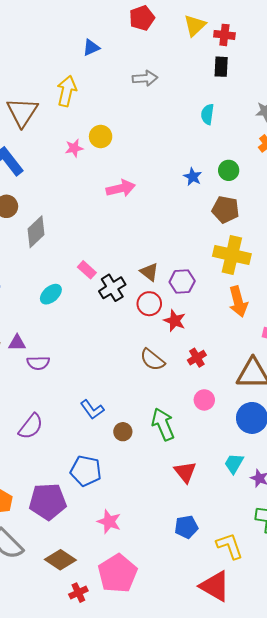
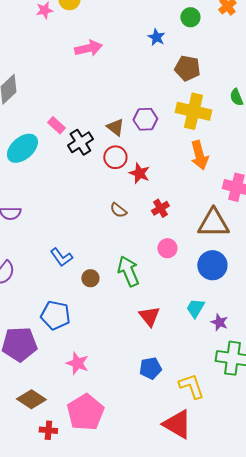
green circle: (229, 170) -> (190, 17), moved
purple hexagon: (182, 281) -> (145, 119), moved
cyan ellipse: (51, 294) -> (22, 148), size x1.5
brown semicircle: (152, 360) -> (118, 210), size x0.7
red cross: (78, 593) -> (48, 430), turned 30

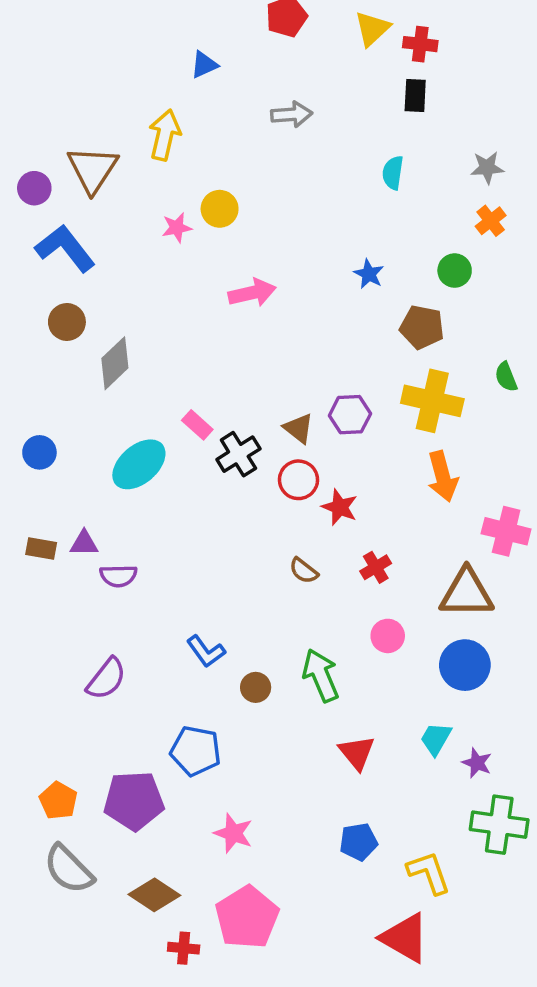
green circle: (190, 17) -> (455, 271), moved

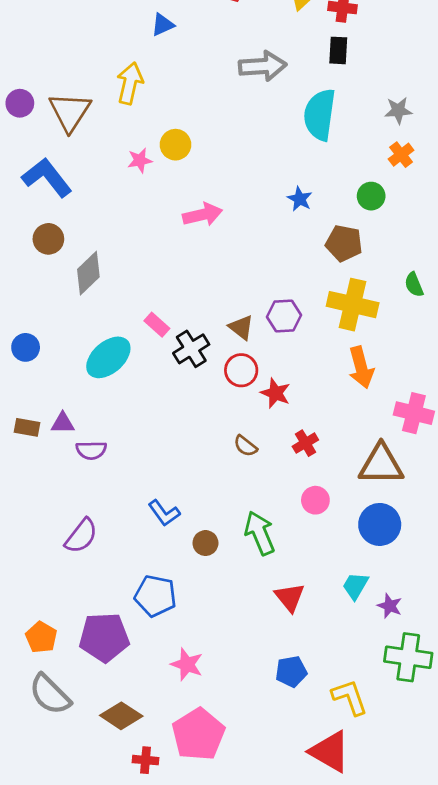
gray arrow: (292, 114) -> (263, 66), moved, size x1.4
cyan semicircle: (393, 173) -> (320, 115), size x1.8
purple circle: (34, 188) -> (20, 103), moved

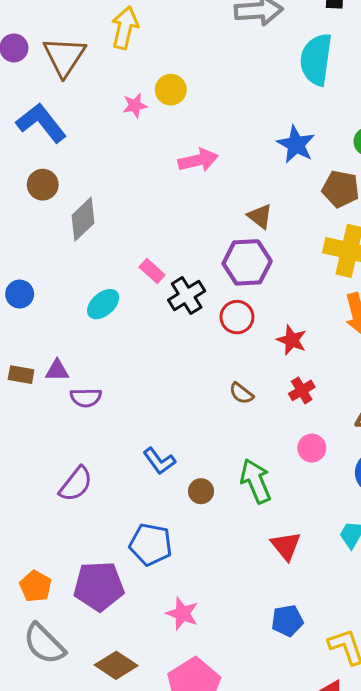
blue star: (300, 199) -> (296, 144), size x1.5
purple hexagon: (284, 316) -> (247, 262), moved, size x1.4
brown triangle: (241, 327) -> (260, 216), moved
cyan ellipse: (108, 357) -> (103, 304), size x0.7
red star: (275, 393) -> (292, 340), moved

